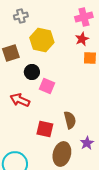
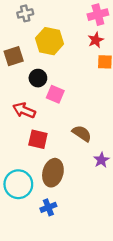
brown semicircle: (70, 120) -> (82, 133), turned -42
red square: (45, 129) -> (38, 139), moved
brown ellipse: (62, 154) -> (53, 173), moved

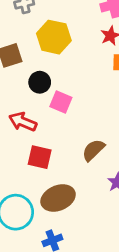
brown semicircle: (82, 133) -> (93, 150), turned -78
brown ellipse: (53, 173) -> (58, 198), turned 52

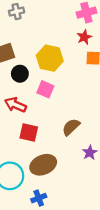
yellow hexagon: (54, 37) -> (50, 58), moved
black circle: (40, 82) -> (20, 74), moved

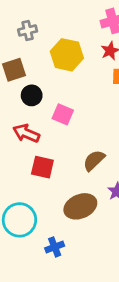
gray cross: (17, 12) -> (28, 30), moved
yellow hexagon: (50, 58) -> (67, 55), moved
brown ellipse: (43, 165) -> (80, 206), moved

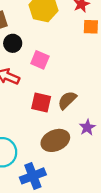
red square: (42, 167) -> (41, 103), moved
blue cross: (55, 247) -> (33, 176), size x1.5

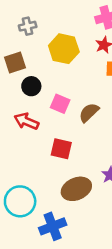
brown semicircle: (67, 100) -> (89, 112), moved

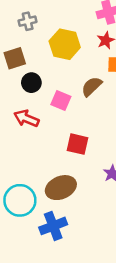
brown semicircle: (89, 112) -> (92, 86), moved
red square: (61, 149) -> (77, 144), moved
brown ellipse: (76, 189) -> (61, 188), moved

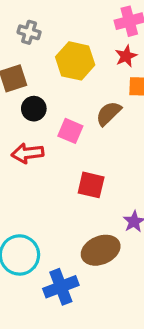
gray cross: (28, 21) -> (29, 32), turned 30
red arrow: (26, 118) -> (27, 153), turned -30
brown ellipse: (61, 188) -> (101, 250), moved

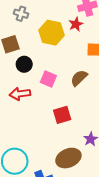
red star: (126, 56) -> (76, 24), moved
brown semicircle: (109, 113) -> (79, 78), moved
red square: (91, 185) -> (62, 115), turned -30

